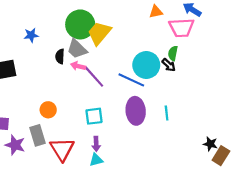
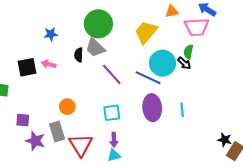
yellow trapezoid: (99, 33) -> (146, 32), moved
pink arrow: (78, 66) -> (49, 64), moved

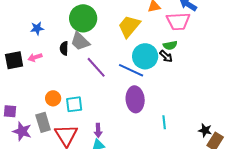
green semicircle: (188, 52) -> (170, 45), turned -112
pink arrow: (49, 64) -> (35, 57), turned -32
cyan line: (182, 110) -> (164, 122), moved
cyan square: (112, 113) -> (74, 104), moved

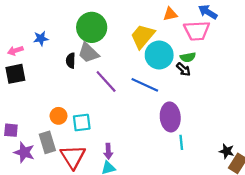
cyan circle: (145, 56) -> (159, 55), moved
pink arrow: (35, 57) -> (15, 51), moved
purple ellipse: (135, 99) -> (170, 117), moved

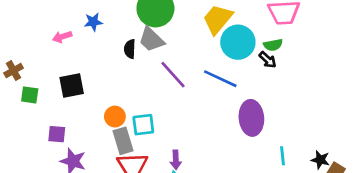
black square: (15, 74) -> (72, 85), moved
gray rectangle: (47, 142) -> (123, 141), moved
cyan line: (181, 142) -> (283, 156), moved

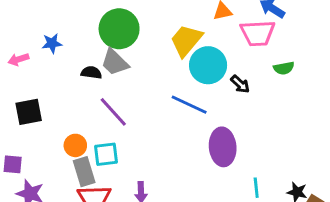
green semicircle: (273, 45) -> (284, 68), moved
black semicircle: (130, 49) -> (91, 73), turned 96
purple line: (173, 75) -> (113, 112), moved

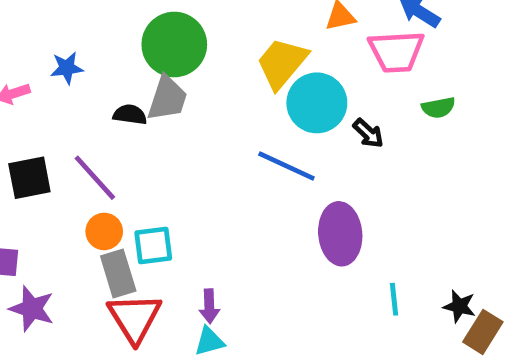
gray trapezoid: (115, 62) -> (167, 98), turned -116
purple line: (113, 112) -> (95, 178), moved

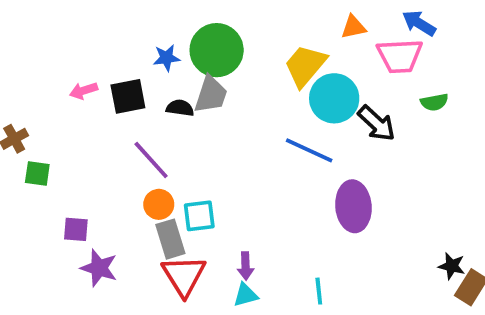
blue star: (67, 68) -> (166, 58), moved
black arrow: (368, 133) -> (377, 123), size x1.5
black square: (29, 178) -> (128, 96), moved
cyan line: (394, 299) -> (319, 291), moved

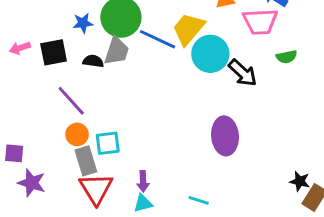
blue line: (309, 150) -> (158, 39), moved
cyan line: (319, 291) -> (199, 200), turned -66

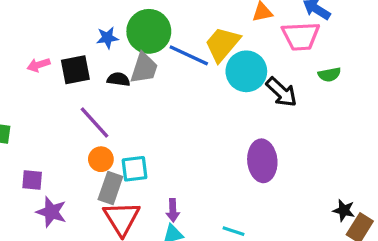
gray rectangle: (86, 161) -> (110, 188), turned 36

